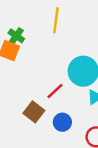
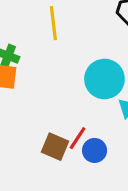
red line: (55, 91) -> (78, 138), moved

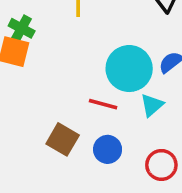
red line: (78, 138) -> (103, 104), moved, turned 65

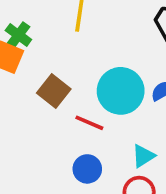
cyan triangle: (152, 105) -> (143, 156), moved
brown square: (63, 139) -> (54, 91), moved

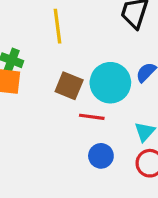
brown square: (54, 91) -> (69, 86), moved

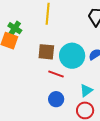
brown square: (69, 86) -> (46, 52), turned -30

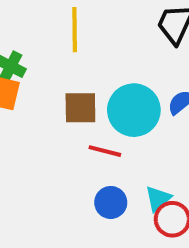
cyan triangle: (86, 91) -> (158, 199), moved

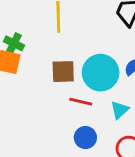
cyan triangle: (158, 199) -> (120, 110), moved

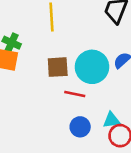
cyan triangle: (120, 110) -> (111, 120), moved, turned 36

